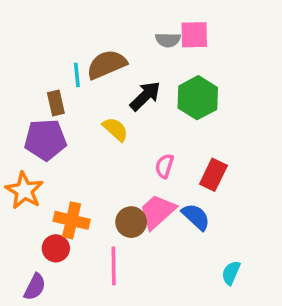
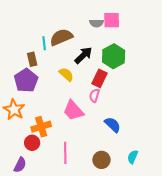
purple pentagon: (45, 140) -> (26, 80), turned -30
red rectangle: (213, 175) -> (99, 78), moved
pink trapezoid: (157, 212) -> (73, 111), moved, turned -90
orange cross: (72, 220) -> (41, 127), turned -30
brown circle: (131, 222) -> (101, 160), moved

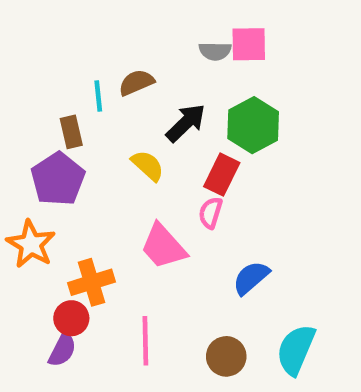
brown semicircle: (61, 37) -> (136, 82), size x0.7
blue semicircle: (113, 125) -> (251, 278), turned -84
cyan semicircle: (133, 157) -> (296, 350), size x1.6
purple semicircle: (20, 165) -> (62, 350), moved

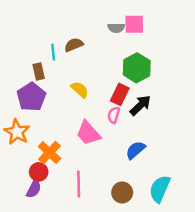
black arrow: (186, 123) -> (140, 105), moved
orange cross: (92, 282) -> (50, 153), turned -30

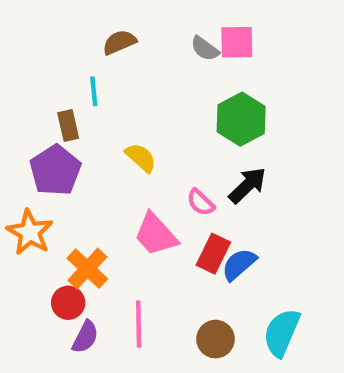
gray semicircle: (116, 28) -> (205, 49), turned 35
brown semicircle: (74, 45) -> (119, 42), moved
red rectangle: (120, 94) -> (213, 254), moved
pink semicircle: (114, 115) -> (201, 202), turned -63
purple semicircle: (34, 189) -> (85, 337), moved

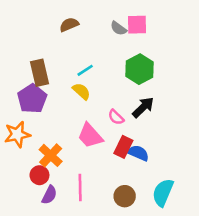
cyan line: (94, 91) -> (85, 70), moved, turned 63
brown rectangle: (68, 126) -> (39, 73), size x1.5
orange star: (30, 232) -> (17, 134), turned 30
blue semicircle: (239, 264) -> (138, 153), turned 65

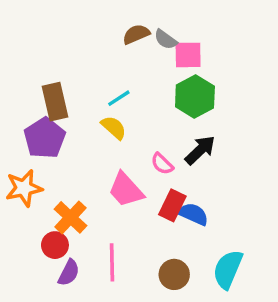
brown semicircle: (69, 25) -> (136, 34), moved
pink square: (137, 25) -> (188, 55), moved

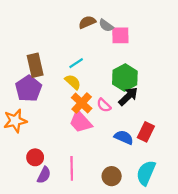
green hexagon: (195, 96) -> (125, 78), moved
red rectangle: (172, 205) -> (146, 132), moved
orange cross: (71, 217) -> (82, 103), moved

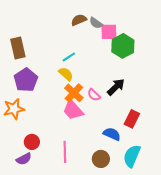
brown rectangle: (35, 65) -> (18, 48), moved
green hexagon: (125, 78) -> (123, 46), moved
blue semicircle: (124, 137) -> (112, 134), moved
purple semicircle: (44, 175) -> (24, 159), moved, turned 35

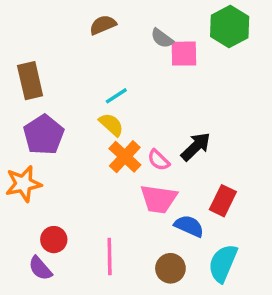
brown semicircle: (79, 20) -> (103, 25), moved
green hexagon: (123, 46) -> (230, 26), moved
pink trapezoid: (73, 110) -> (159, 199), moved, turned -40
purple semicircle: (24, 159) -> (40, 268), turned 77

